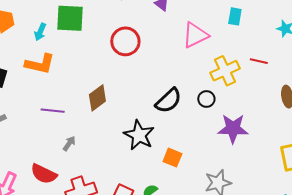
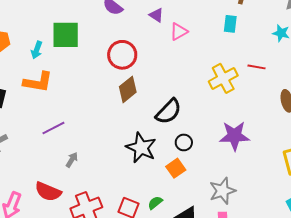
pink triangle: (195, 35) -> (179, 32), moved, size x0.7
brown diamond: (97, 98) -> (128, 89), moved
black circle: (206, 99) -> (184, 142), moved
purple line: (53, 111) -> (53, 128), turned -30
orange square: (172, 158) -> (176, 168), turned 36

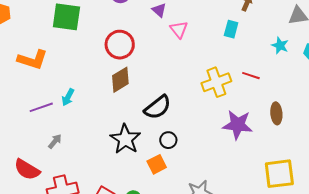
pink triangle: (179, 32) -> (179, 30), turned -48
cyan arrow: (37, 50) -> (68, 97), moved
purple star: (234, 136) -> (238, 125), moved

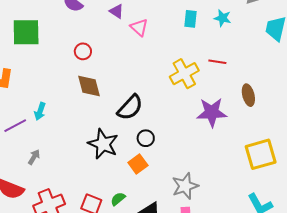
red circle: (120, 45) -> (83, 51), size x0.6
cyan star: (280, 45) -> (223, 18), moved
brown diamond: (120, 80) -> (89, 86), turned -64

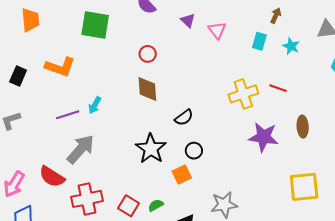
pink triangle: (139, 27) -> (217, 30), moved
black semicircle: (130, 107) -> (184, 118), size x0.7
gray arrow: (34, 157) -> (81, 149), size x2.0

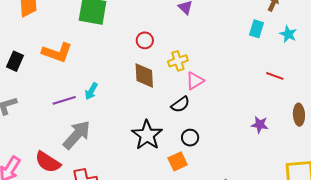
pink triangle: (217, 30) -> (195, 81), moved, turned 36
yellow cross: (243, 94) -> (178, 61), moved, size x0.7
purple star: (263, 137) -> (260, 125), size x0.6

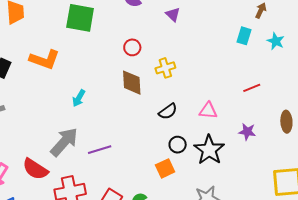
red line: (275, 76) -> (252, 88), moved, turned -42
pink triangle: (195, 81) -> (208, 111), moved, turned 36
purple line: (64, 100) -> (100, 150), moved
black star: (147, 135) -> (209, 150), moved

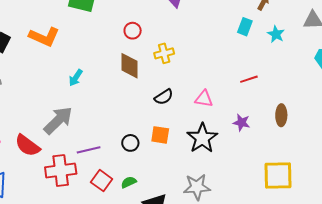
black circle: (178, 145) -> (130, 143), moved
purple line: (100, 150) -> (89, 150), moved
orange square: (165, 168) -> (160, 135), moved, turned 30

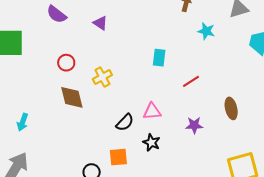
cyan rectangle: (245, 27) -> (159, 58), moved
black semicircle: (164, 97) -> (125, 122), moved
black star: (202, 138) -> (151, 143), moved, size x0.6

